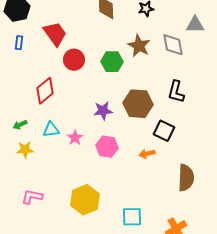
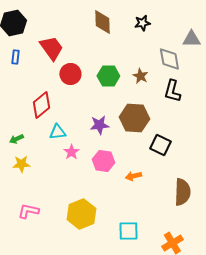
brown star: (139, 46) -> (140, 76), moved, size x0.7
black L-shape: (176, 92) -> (172, 91), moved
cyan triangle: (51, 130) -> (57, 132), moved
orange arrow: (147, 154) -> (133, 176), moved

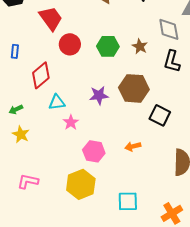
blue rectangle: (15, 57) -> (15, 51), moved
pink hexagon: (103, 161) -> (94, 151), moved
yellow star: (21, 164) -> (21, 134), turned 30

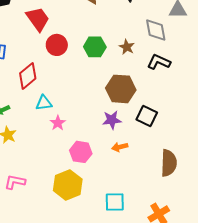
black L-shape: (172, 61) -> (159, 62), turned 100
purple star: (99, 95) -> (112, 120), moved

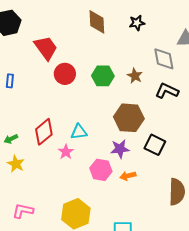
red diamond: (28, 76) -> (44, 132), moved
cyan triangle: (44, 103) -> (79, 132), moved
pink hexagon: (81, 152) -> (101, 170), moved

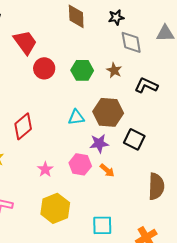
gray diamond: (164, 59) -> (131, 42), moved
cyan triangle: (79, 132) -> (76, 117), moved
pink star: (66, 152) -> (45, 169), moved
orange arrow: (128, 176) -> (107, 170), turned -126

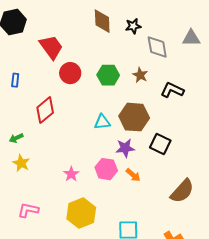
black star: (116, 17) -> (133, 26), moved
red diamond: (23, 126) -> (45, 110), moved
brown semicircle: (156, 186) -> (182, 191), turned 40

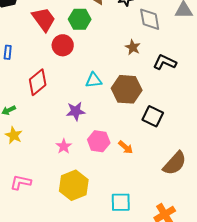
green hexagon: (108, 75) -> (80, 19), moved
cyan triangle: (102, 122) -> (94, 80), moved
purple star: (125, 148) -> (76, 111), moved

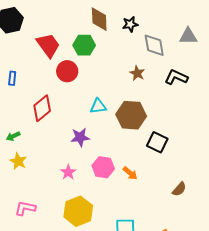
black L-shape: (165, 62) -> (176, 77), moved
brown semicircle: (175, 163) -> (179, 189), size x0.6

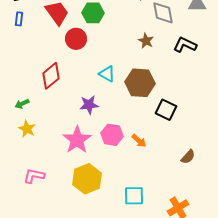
blue rectangle: (12, 78) -> (19, 19), moved
cyan triangle: (98, 106) -> (107, 74), turned 36
pink star: (68, 172) -> (77, 140), size x1.8

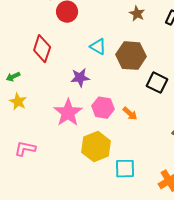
red diamond: (51, 76) -> (42, 49), turned -32
yellow hexagon: (87, 179) -> (96, 147), moved

